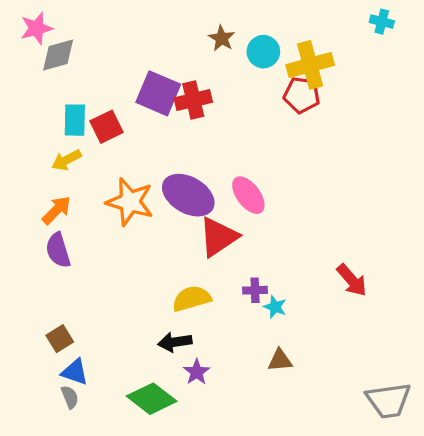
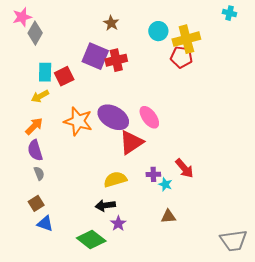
brown star: (222, 38) -> (111, 23), moved
gray diamond: (58, 55) -> (35, 33), turned -45
red arrow: (352, 280) -> (184, 168), moved
gray semicircle: (70, 397) -> (39, 173), moved

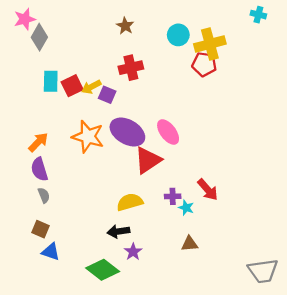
purple square: (95, 56) -> (107, 95), moved, size x0.6
yellow arrow: (40, 96) -> (91, 87), moved
brown square: (36, 203) -> (40, 229), turned -35

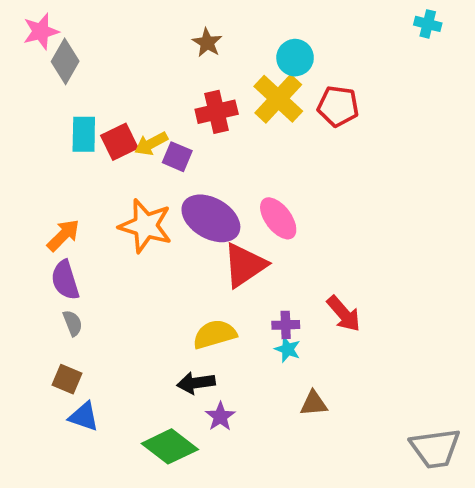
yellow cross: (210, 44) -> (278, 99), moved, turned -32
cyan star: (186, 208) -> (288, 349), moved

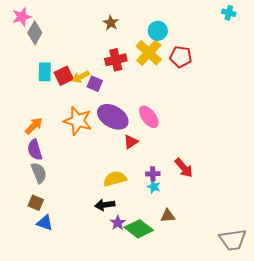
red triangle: (245, 265) -> (131, 142), size x0.6
gray semicircle: (73, 323) -> (39, 173), size x1.5
green diamond: (170, 446) -> (139, 229), moved

